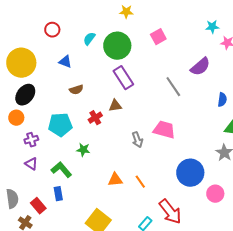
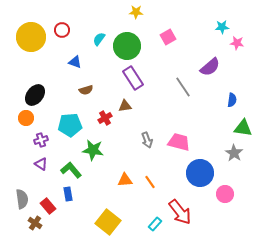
yellow circle: (21, 63) -> (31, 37), moved
pink trapezoid: (164, 130) -> (179, 142), moved
green star: (83, 150) -> (93, 150), size x1.5

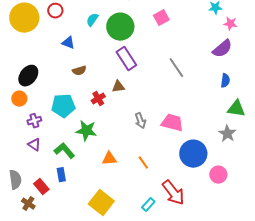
purple semicircle: (210, 67) -> (222, 49), moved
orange triangle: (125, 180) -> (109, 159), moved

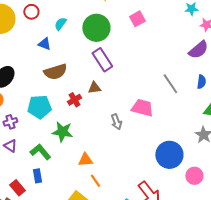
cyan semicircle: (92, 20) -> (60, 24), moved
gray line: (176, 68) -> (170, 84), moved
brown semicircle: (79, 71) -> (55, 72), size x1.6
pink trapezoid: (172, 123) -> (142, 108), moved
orange line: (143, 163) -> (95, 181), moved

